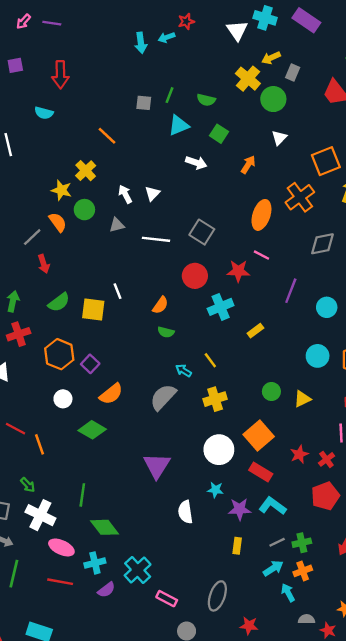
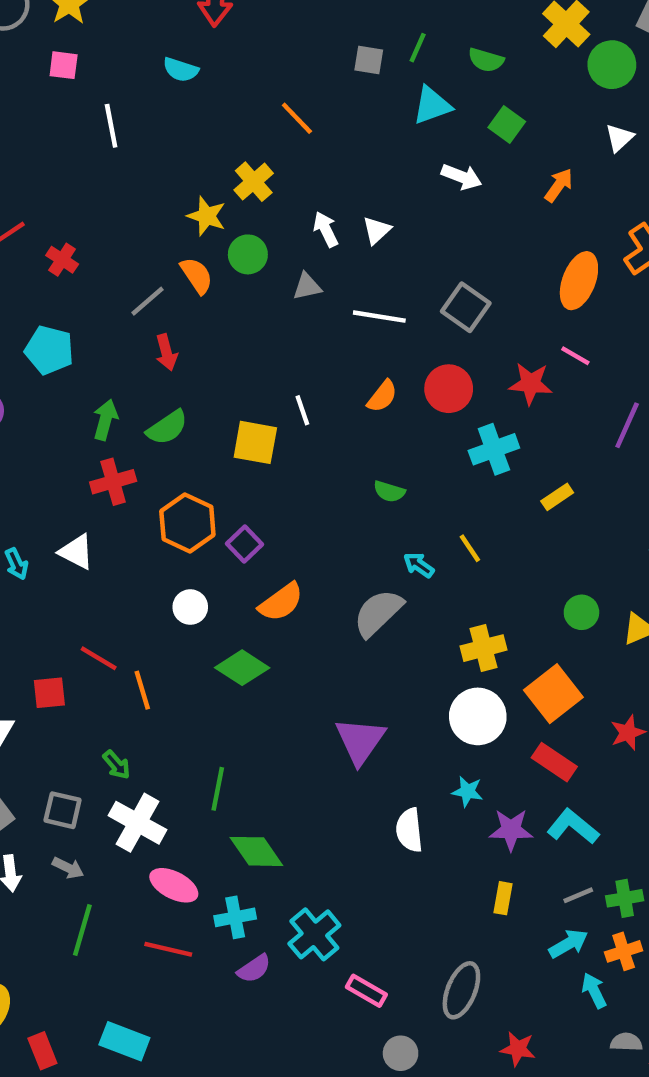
green semicircle: (59, 302) -> (167, 428), moved
orange semicircle: (160, 305) -> (382, 396), moved
yellow cross: (215, 399) -> (483, 648), moved

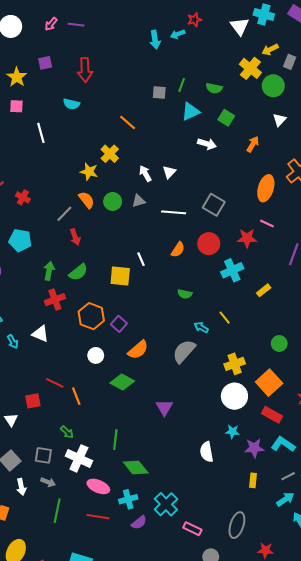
green circle: (248, 254) -> (113, 201), moved
purple triangle: (360, 741) -> (164, 408), moved, size x0.7

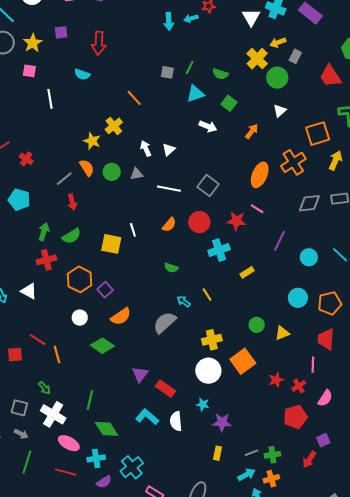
red rectangle: (272, 415) -> (165, 389), moved
cyan L-shape: (283, 444) -> (147, 417), moved

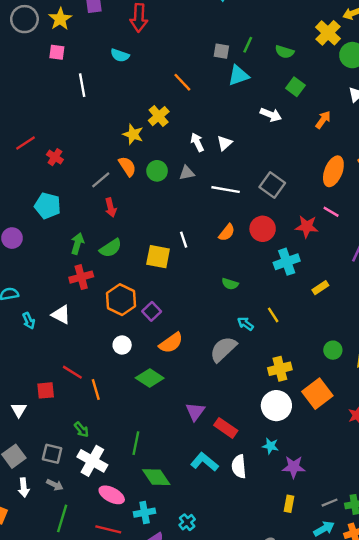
cyan triangle: (195, 94) -> (239, 76), moved
cyan cross: (132, 467) -> (187, 522), size x0.6

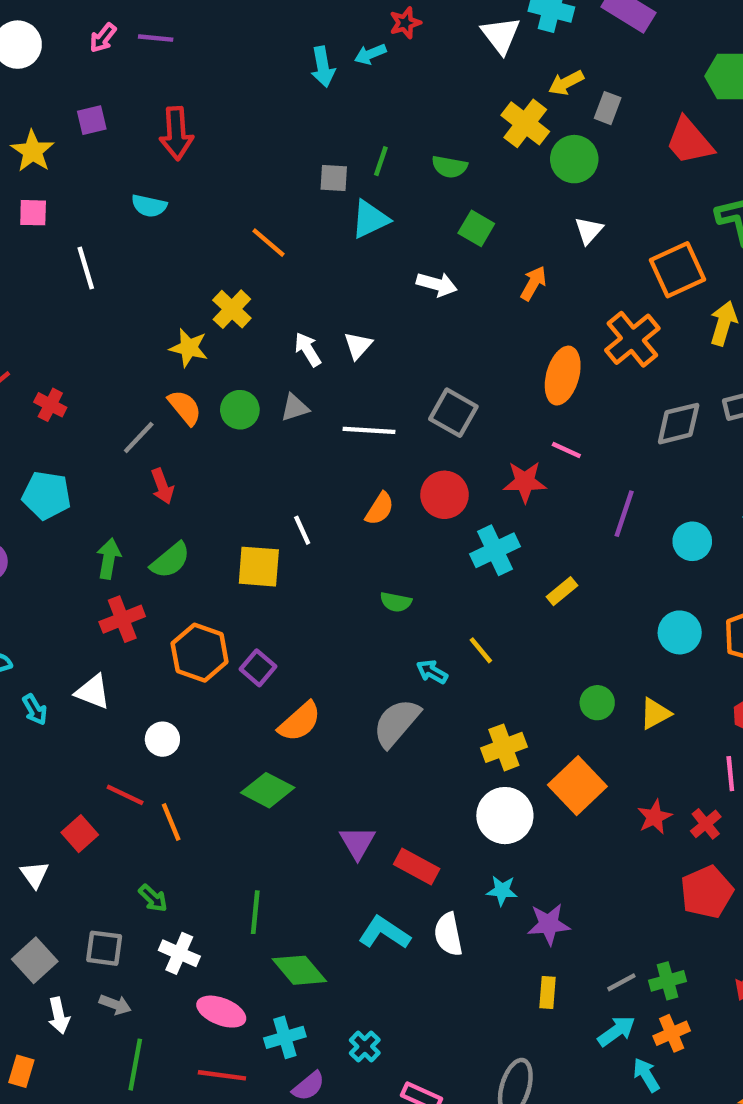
white circle: (122, 345) -> (162, 739), moved
red square: (46, 390) -> (80, 834), turned -30
white cross: (92, 461) -> (179, 953), size x0.7

